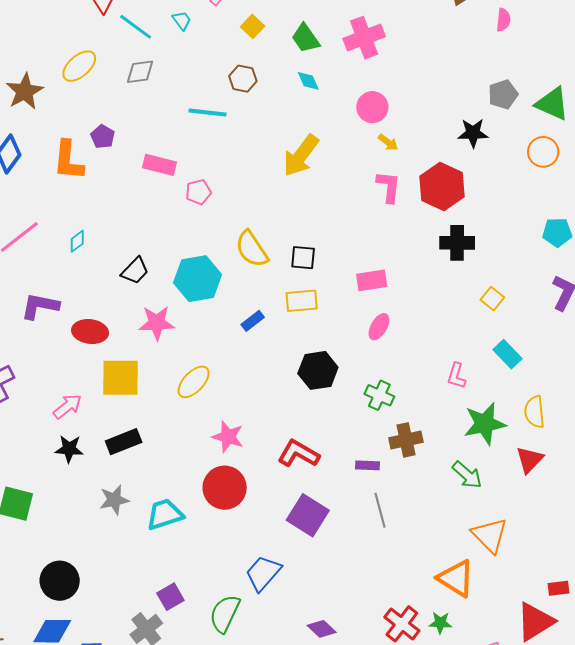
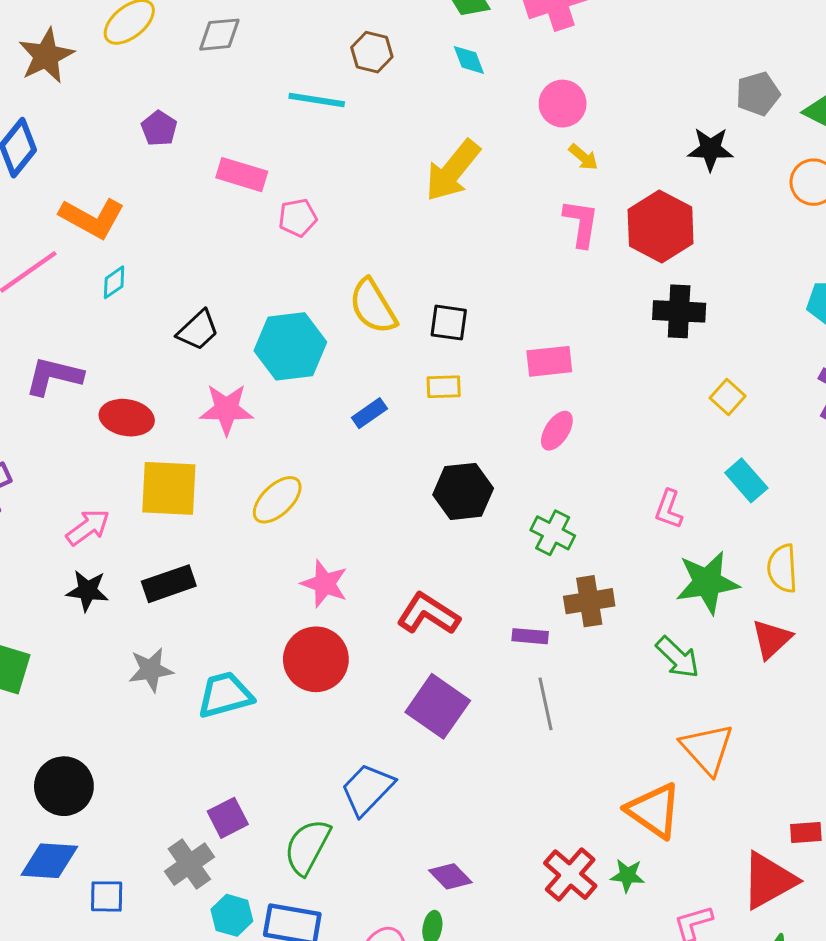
orange L-shape: (68, 160) -> (92, 218), moved, turned -69
yellow rectangle: (302, 301) -> (444, 387), size x0.7

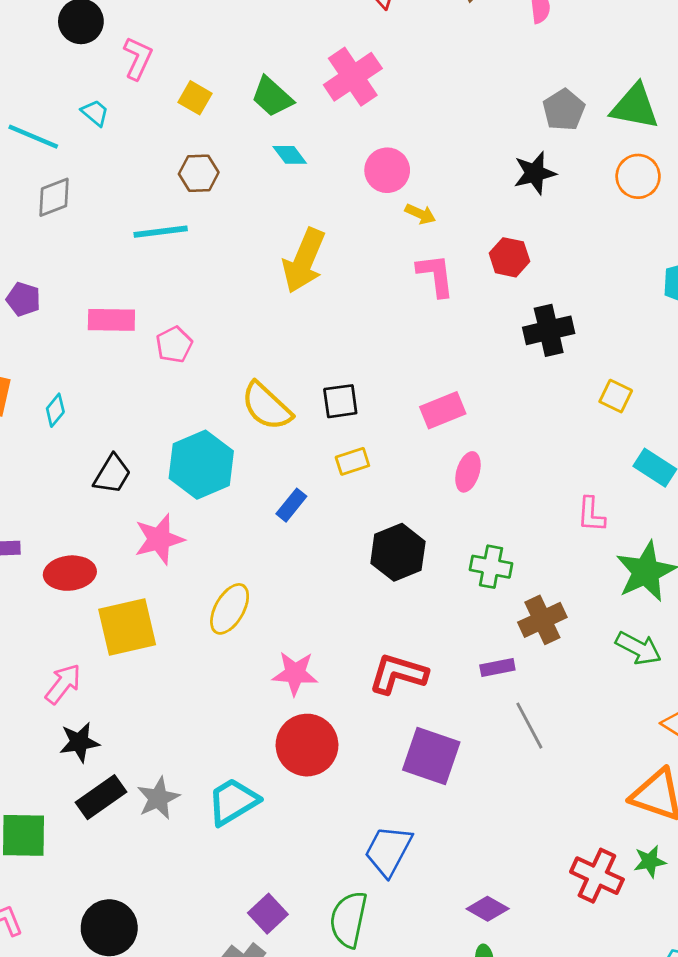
red hexagon: (661, 226) -> (509, 257), size x0.6
cyan diamond: (114, 282) -> (55, 410), moved
black rectangle: (169, 584) -> (101, 797), moved

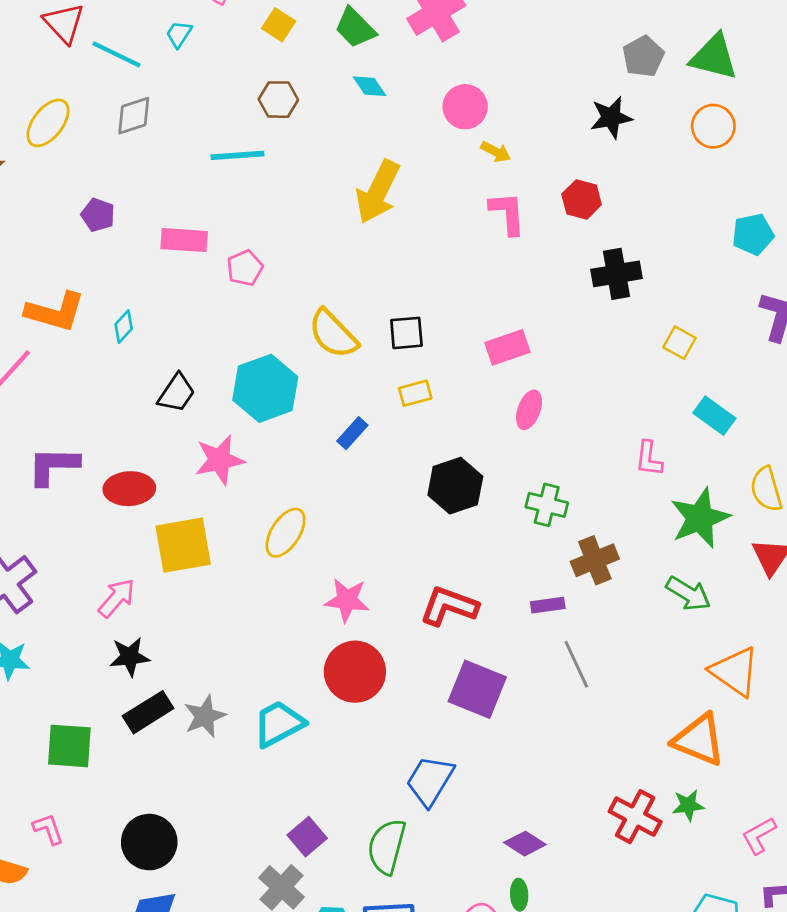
cyan trapezoid: (95, 113) -> (179, 34), turned -100

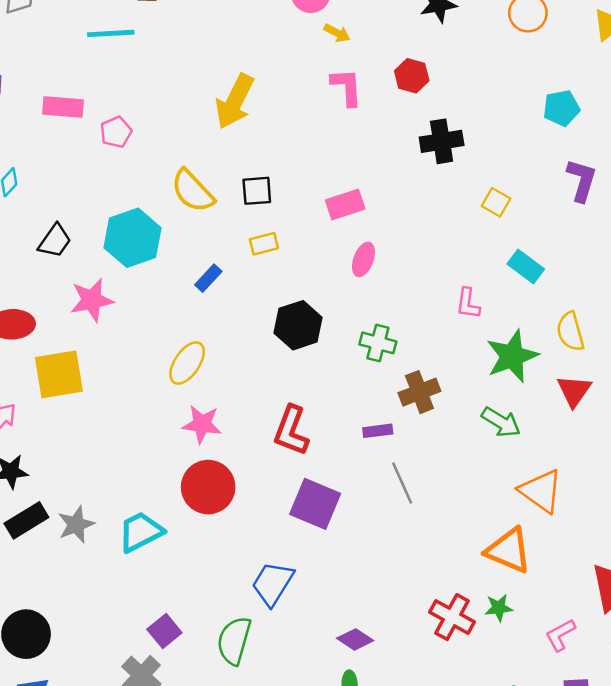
yellow arrow: (378, 192) -> (235, 101), moved
yellow ellipse: (286, 533) -> (187, 363), moved
red L-shape: (449, 606) -> (291, 431), turned -90

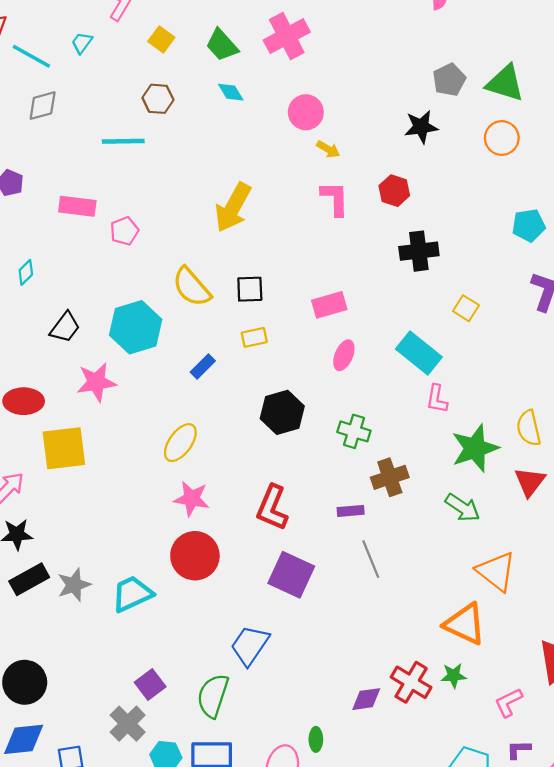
cyan rectangle: (526, 267) -> (419, 353), moved, size x1.4
purple diamond: (355, 639) -> (366, 699), moved, turned -44

